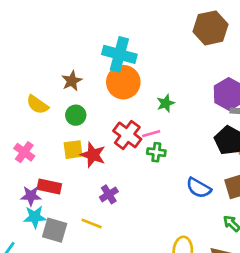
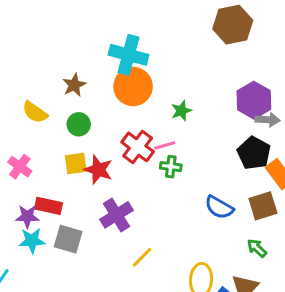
purple cross: (109, 194) -> (116, 215), size x1.5
yellow line: (92, 224) -> (142, 257), moved, turned -66
gray square: (55, 230) -> (68, 239), moved

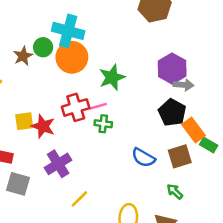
green star: (181, 111) -> (112, 77), size x1.5
green circle: (79, 124) -> (43, 47), moved
red cross: (138, 147) -> (76, 107), turned 36

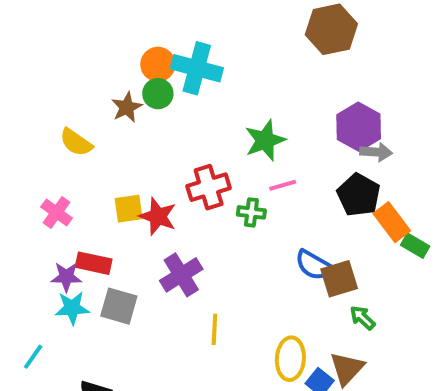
orange circle: (72, 57) -> (158, 64), moved, size x0.7
pink line: (98, 106) -> (283, 185), moved
brown square: (180, 156) -> (339, 279), moved
yellow line: (79, 199) -> (214, 329), turned -42

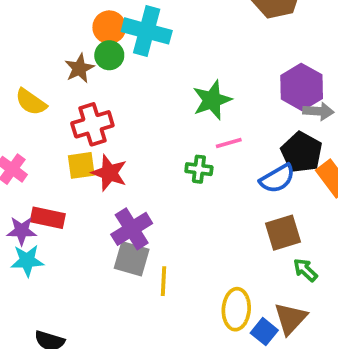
red cross: (209, 187) -> (92, 124), moved
blue semicircle: (314, 265) -> (277, 178), moved, turned -60
gray square: (119, 306) -> (132, 259), moved

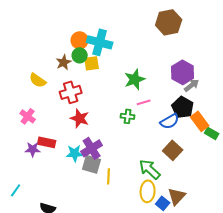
gray arrow: (318, 111) -> (192, 85), turned -42
yellow square: (81, 165) -> (92, 63), moved
brown square: (283, 233) -> (173, 150), turned -30
cyan star: (27, 261) -> (75, 153), moved
green arrow: (305, 270) -> (150, 169), moved, size x1.6

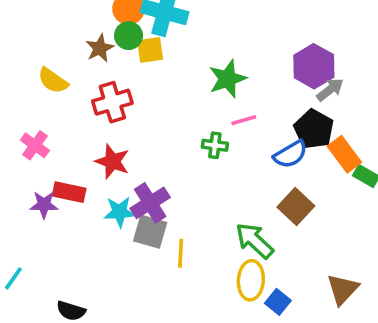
red star: (80, 118) -> (112, 162), moved
brown triangle: (177, 196) -> (343, 289), moved

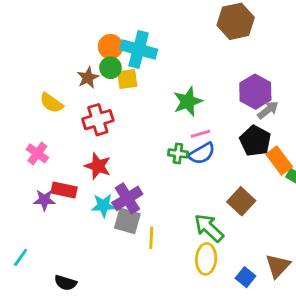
blue semicircle: (290, 154) -> (202, 153), moved
blue square: (278, 302) -> (245, 277), moved

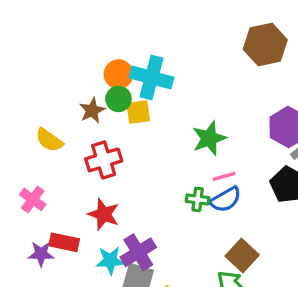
brown square: (241, 201) -> (242, 256), moved

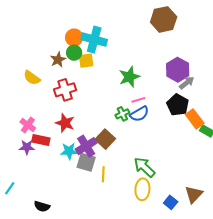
pink cross: (33, 199) -> (28, 125), moved
green cross: (198, 199) -> (122, 114), turned -32
brown square: (242, 256) -> (105, 139), moved

